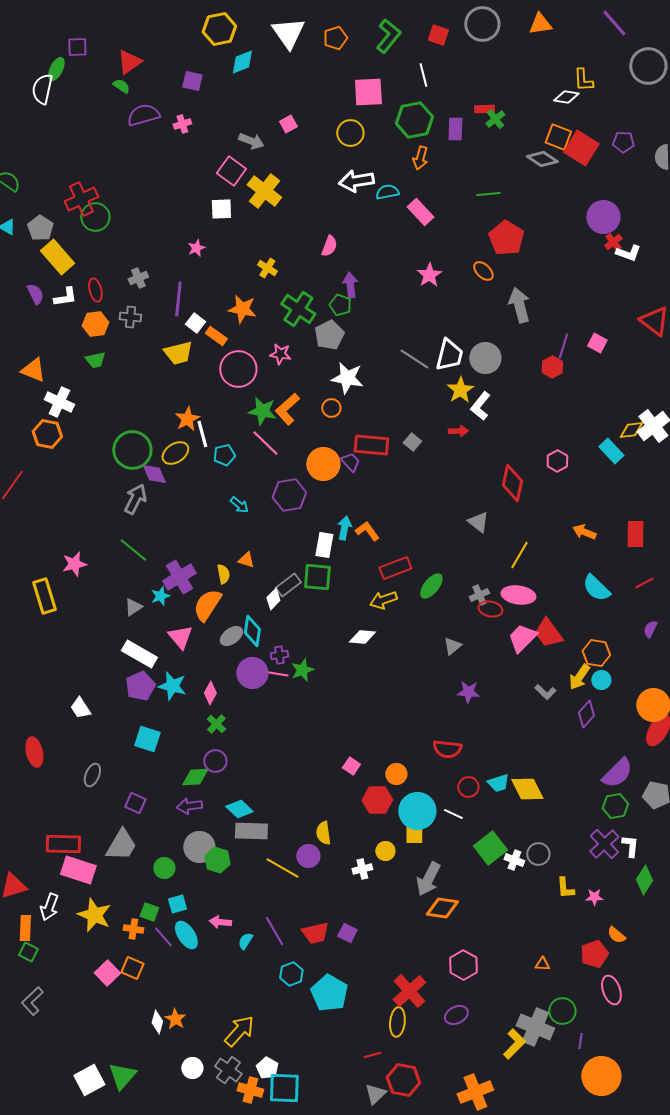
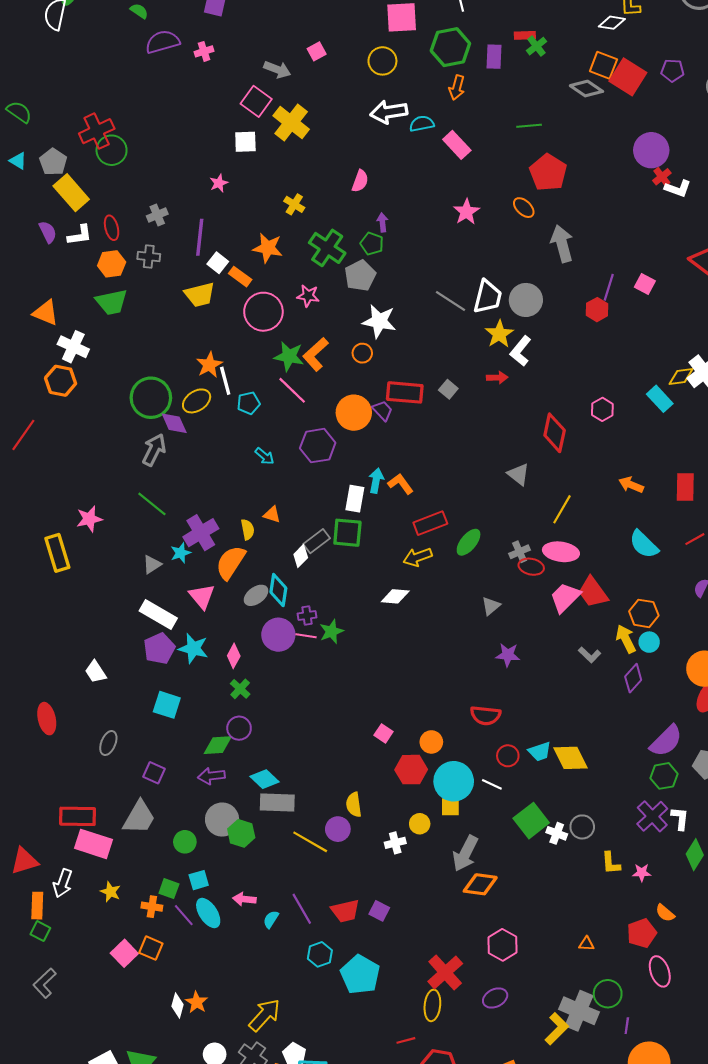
purple arrow: (350, 285) -> (382, 222), size x0.7
green trapezoid: (95, 360) -> (112, 302), size x1.5
yellow arrow: (579, 677) -> (626, 639), turned 120
yellow star: (94, 915) -> (110, 892), size x0.6

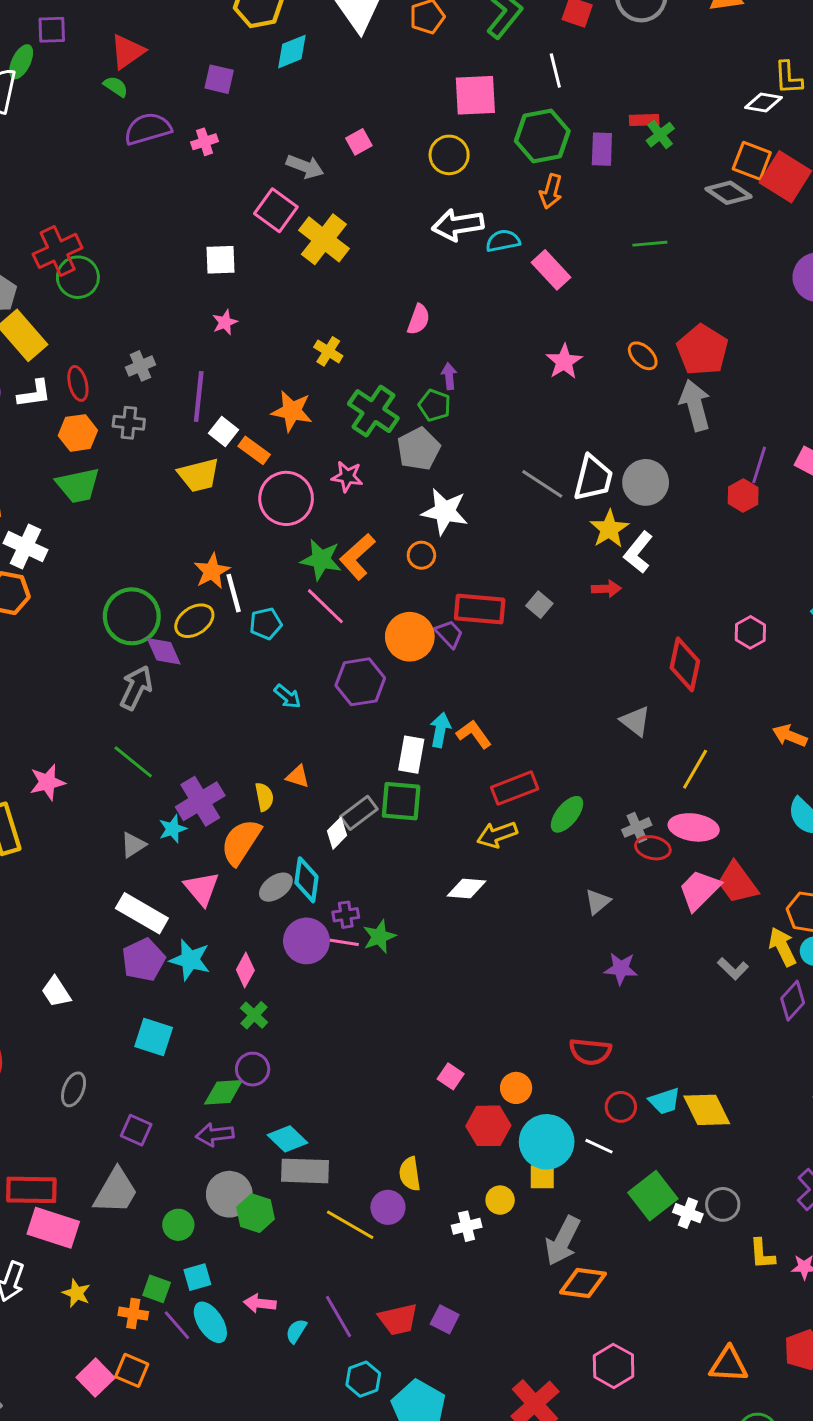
white square: (245, 142) -> (221, 260), moved
red pentagon: (548, 173) -> (702, 350), moved
orange triangle: (586, 944) -> (729, 1365), size x1.8

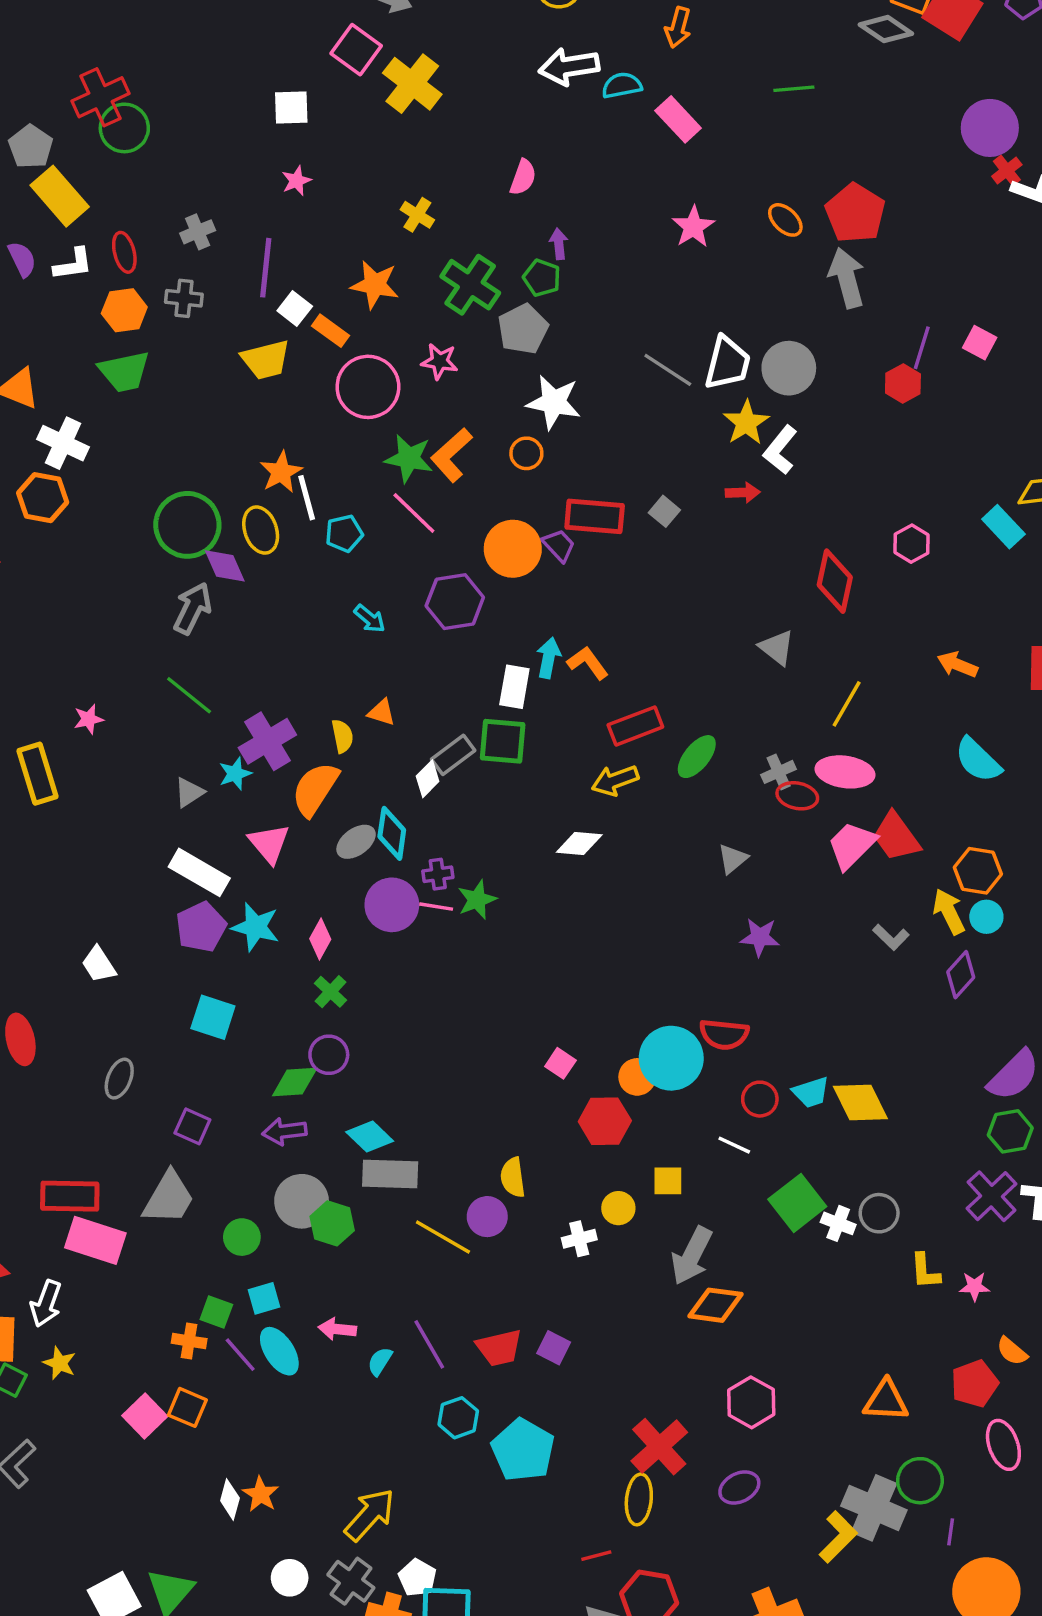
yellow ellipse: (194, 621) -> (261, 530), turned -75
pink star: (47, 782) -> (89, 719), size x0.7
cyan circle: (547, 1142) -> (671, 1058), moved
yellow star: (76, 1293) -> (60, 1363), moved

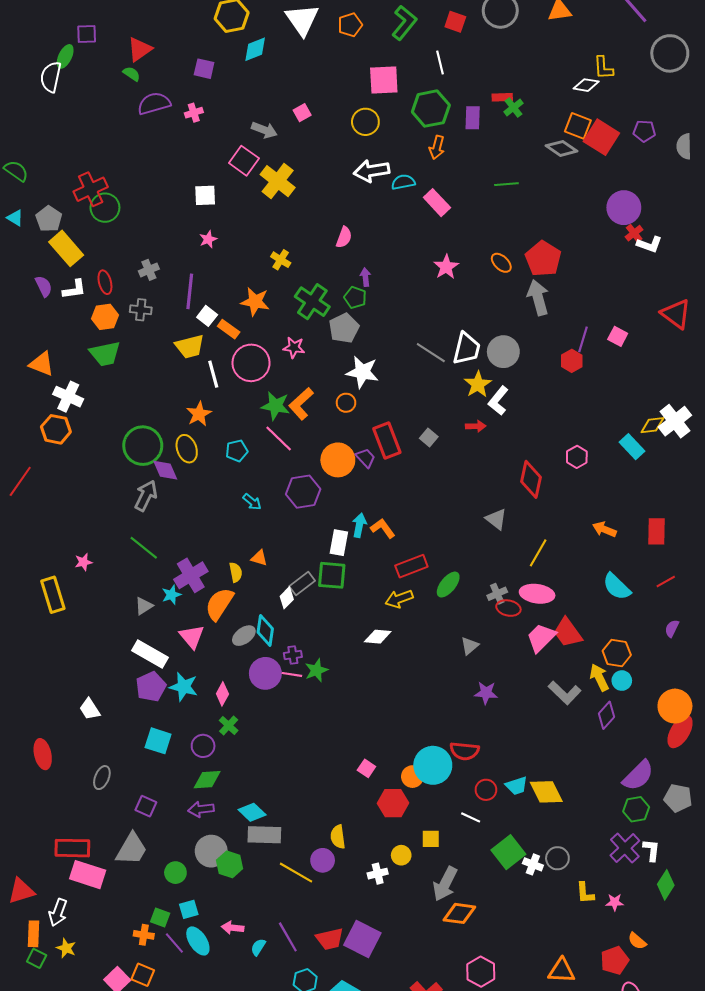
white line: (307, 498) -> (213, 374), moved
red rectangle: (595, 516) -> (387, 441), turned 64
gray L-shape: (891, 937) -> (565, 693), size x1.5
purple circle: (329, 1055) -> (203, 746), moved
purple square: (554, 1348) -> (362, 939), size x1.8

